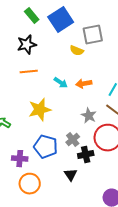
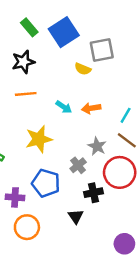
gray cross: (73, 140) -> (78, 165), moved

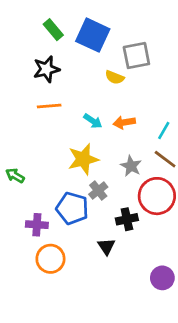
blue square: (64, 32) -> (93, 35), turned -32
yellow star: (39, 139) -> (83, 159), moved
gray cross: (78, 165) -> (98, 191), moved

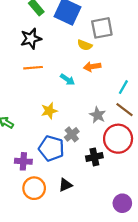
orange arrow: (124, 122) -> (92, 67), moved
yellow star: (83, 159) -> (49, 111), moved, size x0.7
black triangle: (106, 247) -> (65, 185), moved, turned 40

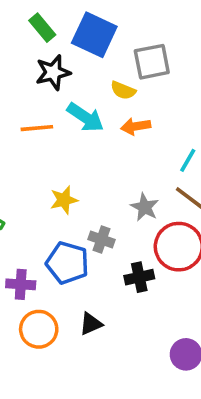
black star: (31, 39) -> (53, 72), moved
cyan arrow: (67, 80) -> (85, 117), moved, size x1.5
gray cross: (72, 134) -> (102, 239), turned -32

